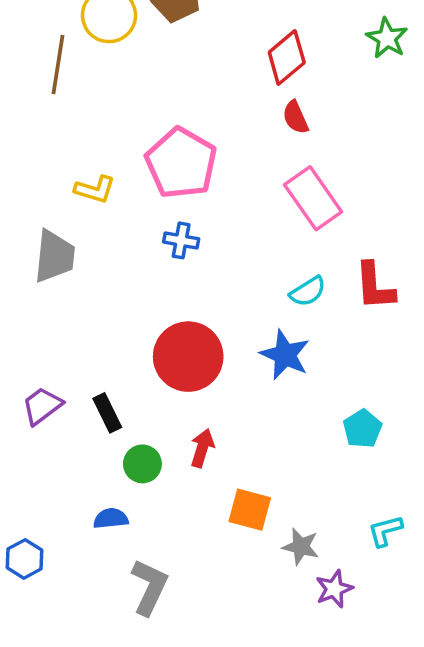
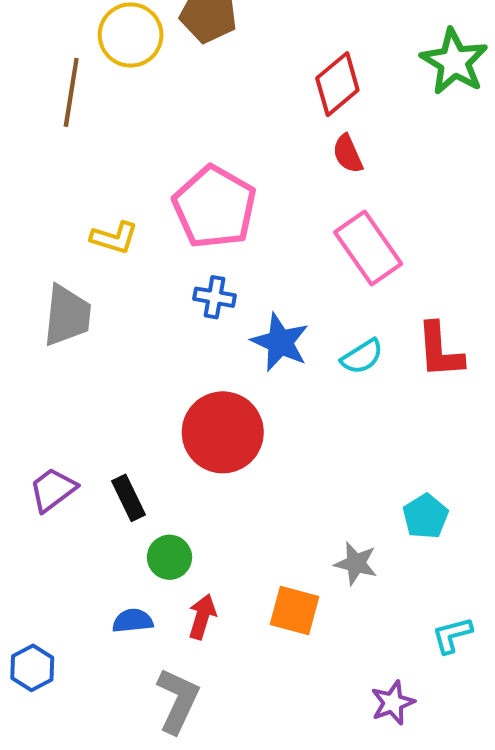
green star: (387, 38) -> (454, 62), size x1.4
blue star: (285, 355) -> (280, 342), moved
red arrow: (202, 448) -> (202, 617), moved
gray star: (301, 547) -> (356, 563), moved

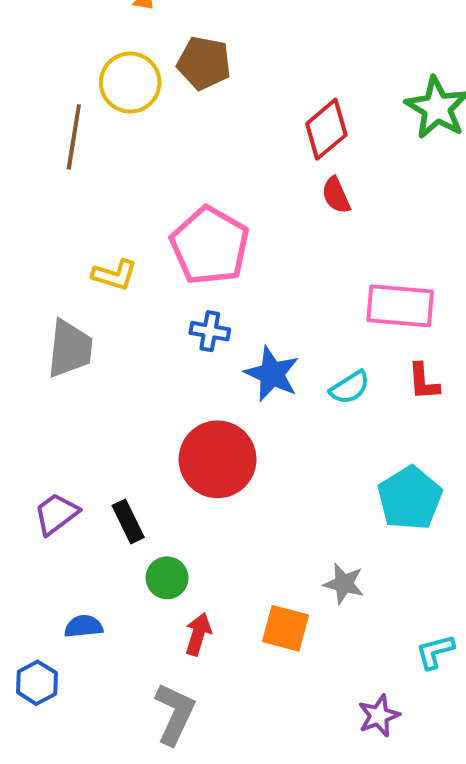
pink rectangle: (368, 248) -> (400, 306), moved, turned -50
red L-shape: (440, 350) -> (423, 382), size x0.7
cyan pentagon: (426, 516) -> (410, 498), moved, size x1.5
blue semicircle: (133, 621) -> (84, 626), moved

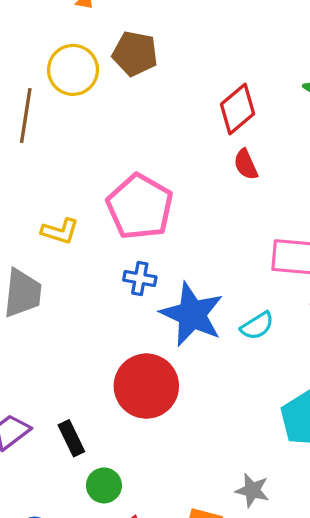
blue star: (272, 374) -> (192, 314), size x1.4

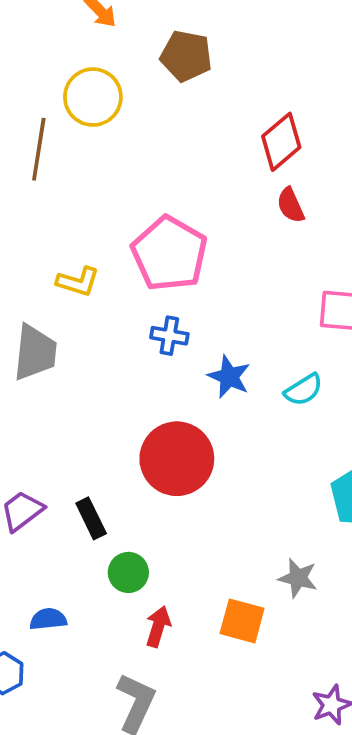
brown pentagon: (135, 54) -> (186, 56), moved
blue star: (192, 314) -> (229, 377), size x0.6

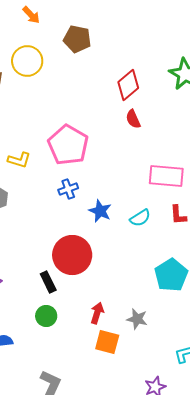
blue cross: (169, 336) -> (68, 189), turned -30
black rectangle: (91, 518) -> (48, 282), moved
red arrow: (158, 627) -> (97, 313), moved

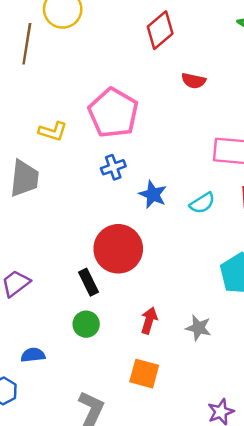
red diamond: (128, 85) -> (160, 30), moved
red semicircle: (133, 119) -> (194, 81), turned -54
orange square: (107, 342) -> (144, 374), moved

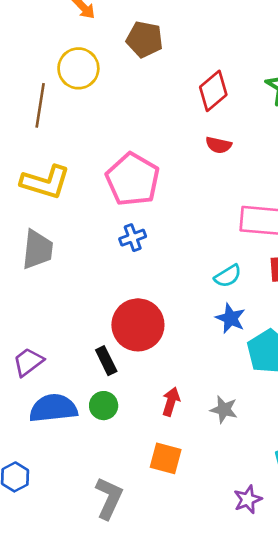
red diamond: (160, 30) -> (213, 91), moved
yellow L-shape: (53, 131) -> (45, 182), moved, size x1.6
blue star: (153, 194) -> (230, 318), moved
blue semicircle: (33, 355) -> (53, 408), moved, size x1.8

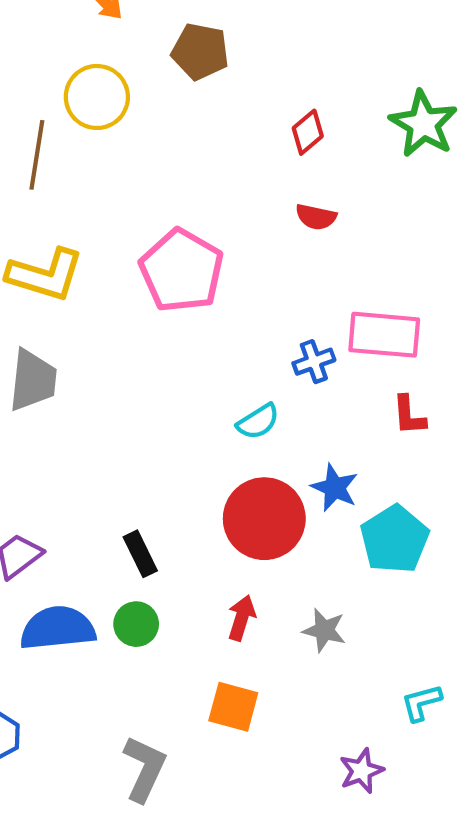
red diamond: (213, 91) -> (308, 132), size x0.7
blue cross: (133, 238) -> (314, 362), moved
cyan semicircle: (228, 276) -> (258, 422), moved
red circle: (138, 325) -> (264, 519), moved

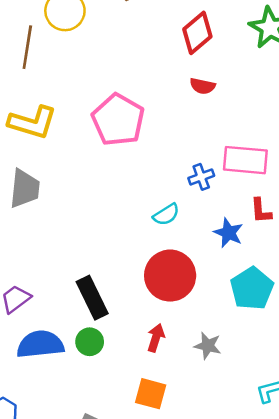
red diamond: (308, 132) -> (197, 33), size x1.5
blue star: (335, 488) -> (228, 233), moved
black rectangle: (140, 554) -> (92, 298), size x1.5

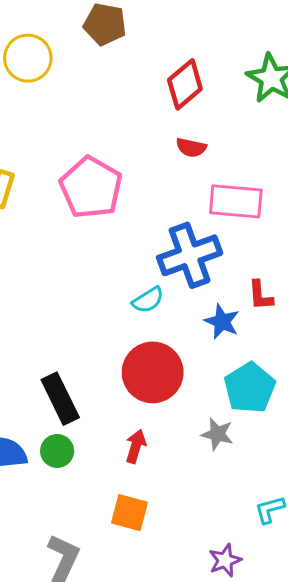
pink rectangle: (245, 160) -> (236, 201), moved
blue cross: (201, 177) -> (190, 255), size x2.0
gray star: (208, 346) -> (217, 434), moved

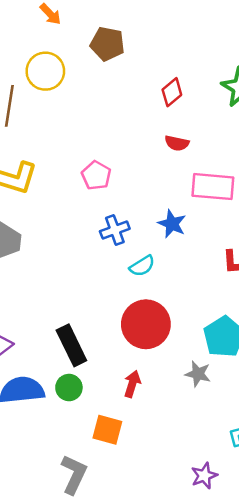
red diamond: (185, 84) -> (172, 92), size x0.7
pink pentagon: (91, 188) -> (96, 175), size x0.6
blue cross: (190, 255) -> (115, 230), moved, size x0.6
blue star: (222, 322) -> (172, 224), moved
orange square: (130, 513) -> (107, 430), moved

